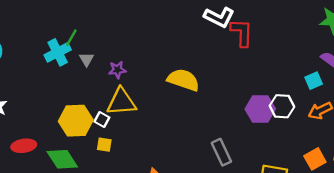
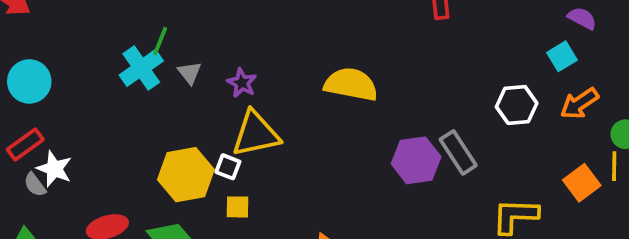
purple star: (117, 70) -> (242, 83), turned -30
purple hexagon: (260, 109) -> (416, 160), moved
gray rectangle: (221, 152) -> (458, 152), moved

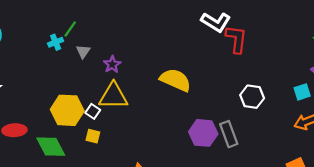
cyan cross: (141, 68) -> (56, 42), size x0.6
white hexagon: (517, 105) -> (252, 97), moved

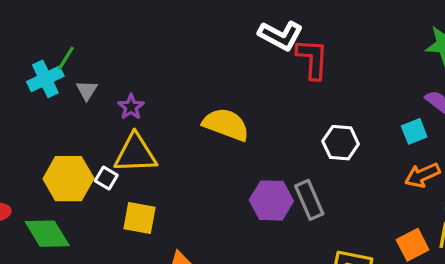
cyan cross: (56, 42) -> (45, 79), size x1.5
yellow square: (93, 136) -> (139, 218), moved, size x1.5

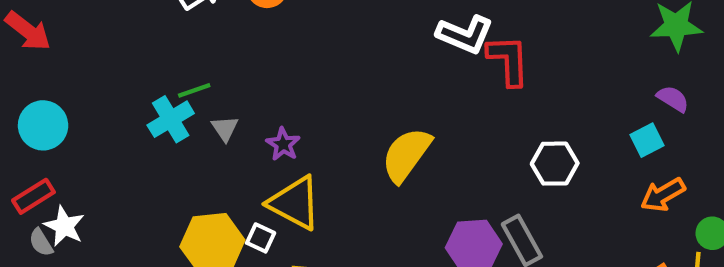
green line: (66, 58) -> (194, 90), turned 45
yellow semicircle: (226, 124) -> (406, 155), turned -69
yellow triangle: (135, 153) -> (295, 203), turned 36

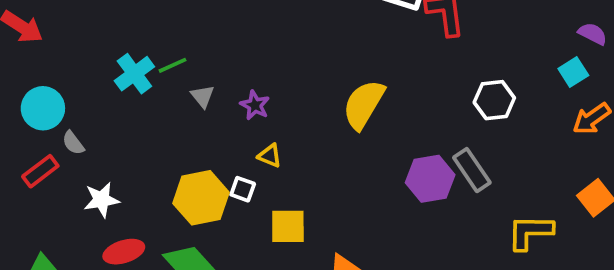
cyan cross: (171, 119) -> (134, 74), moved
yellow triangle: (295, 203) -> (270, 156), size x0.5
white star: (64, 226) -> (101, 200), moved, turned -30
gray semicircle: (41, 242) -> (73, 143), moved

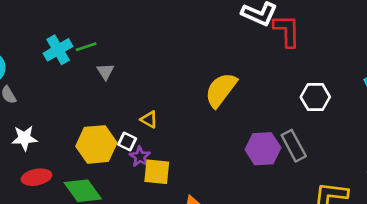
purple star: (255, 105) -> (140, 157), moved

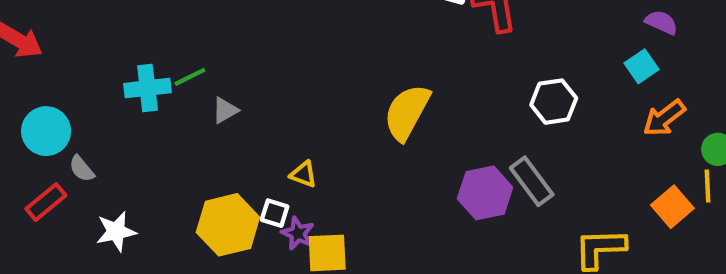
cyan cross: (58, 50) -> (147, 88), turned 32
gray triangle: (105, 71) -> (225, 110), turned 42

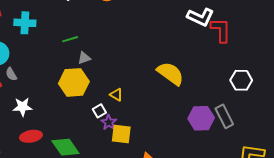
cyan cross: (147, 88) -> (25, 23), moved
yellow semicircle: (407, 112) -> (170, 74), turned 88
white square: (275, 213) -> (99, 111), turned 32
yellow hexagon: (228, 225) -> (74, 82), moved

